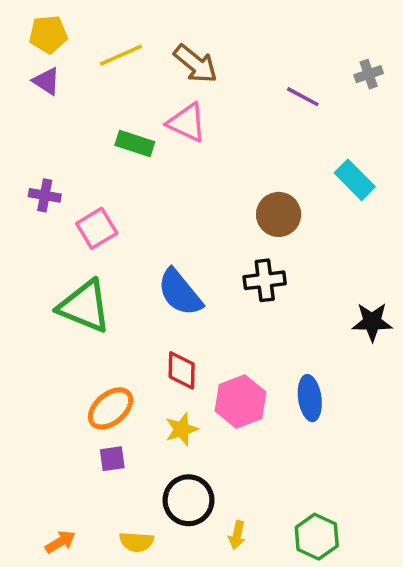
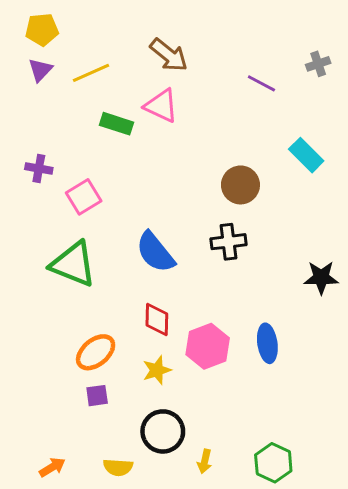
yellow line: (121, 55) -> (91, 73), moved
purple triangle: (46, 81) -> (40, 70), turned 40

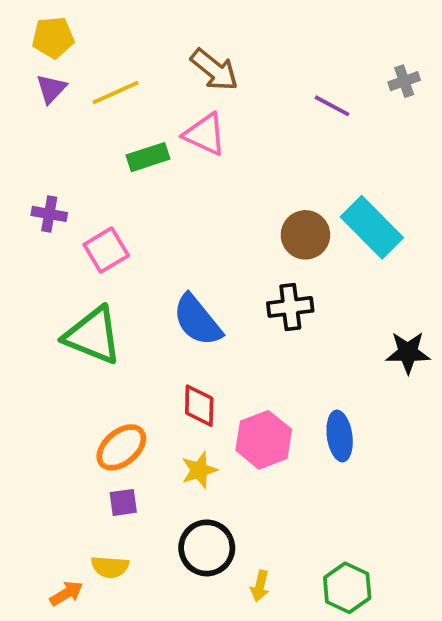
green rectangle: (116, 124) -> (148, 157), turned -36
cyan rectangle: (306, 155) -> (372, 227), moved, size x1.4
yellow semicircle: (118, 467) -> (110, 567), moved

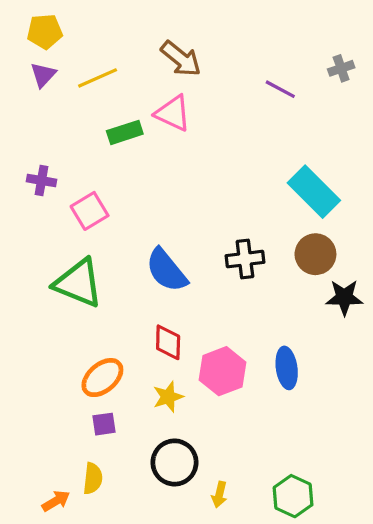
brown circle: (305, 235) -> (315, 254), moved
yellow semicircle: (110, 567) -> (93, 478), turned -88

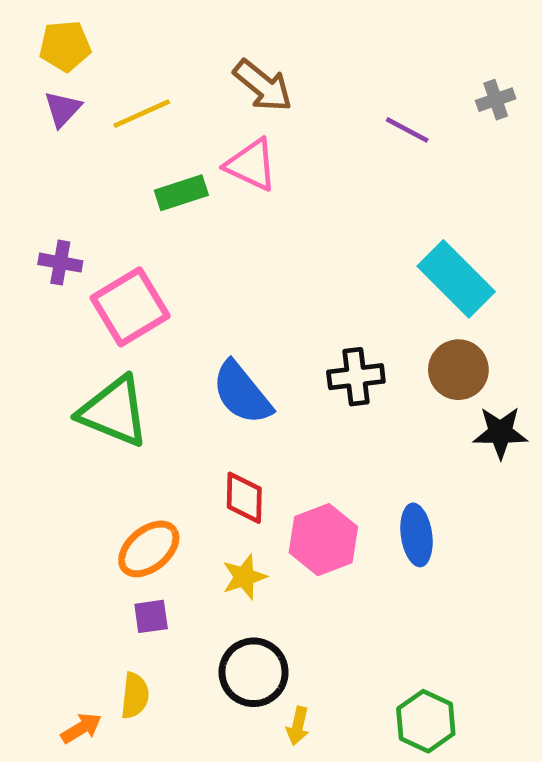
pink square: (90, 211) -> (130, 307), size x1.4
yellow arrow: (219, 495) -> (298, 726), moved

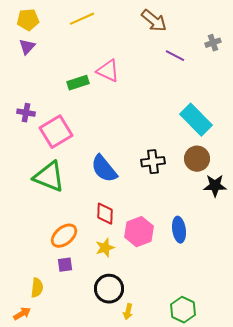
brown arrow: (263, 86) -> (154, 21), moved
yellow line: (142, 114) -> (82, 19), moved
yellow semicircle: (135, 696) -> (37, 288), moved
orange arrow: (81, 728) -> (22, 314), moved

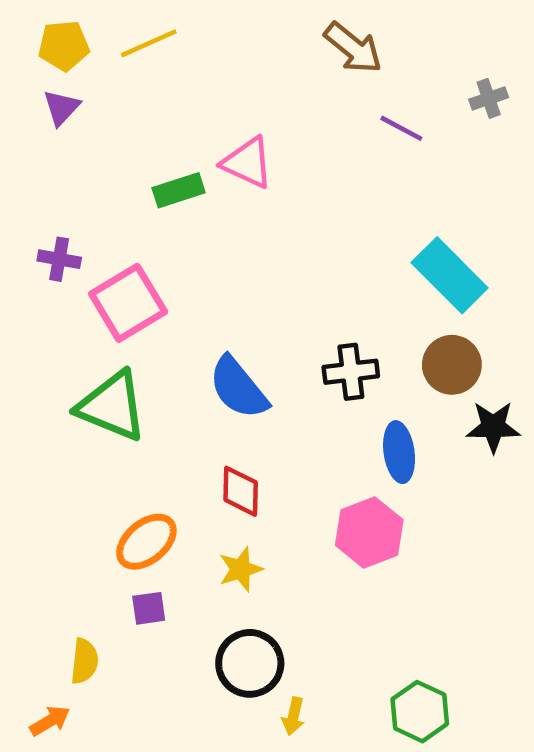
yellow line: (82, 19) -> (149, 43), moved
blue ellipse: (179, 230) -> (399, 452), moved
pink hexagon: (139, 232) -> (369, 532), moved

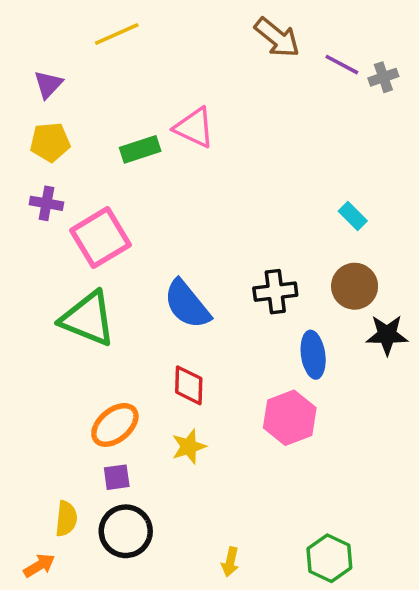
yellow pentagon: (64, 46) -> (50, 142), moved
purple line: (401, 128) -> (342, 65), moved
cyan rectangle: (450, 275) -> (353, 216), size x0.5
black circle: (250, 663) -> (126, 531), moved

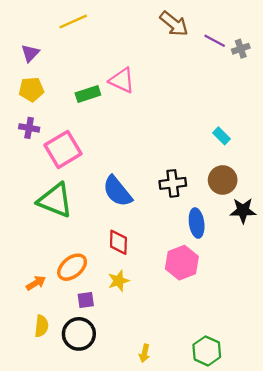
purple square: (117, 477) -> (86, 300), moved
orange arrow: (39, 566) -> (36, 283), moved

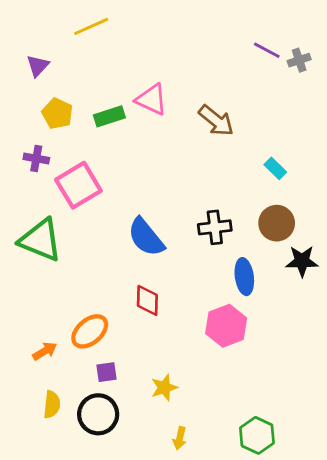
brown arrow: (174, 24) -> (216, 121), moved
yellow pentagon: (31, 89) -> (57, 114), moved, turned 30
green triangle: (55, 200) -> (41, 240), moved
yellow star: (118, 281) -> (164, 388), moved

